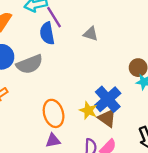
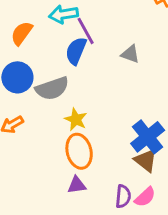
blue semicircle: (47, 33) -> (76, 51), turned 30
yellow star: (88, 110) -> (76, 119), moved

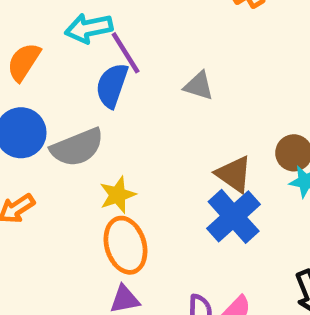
yellow star: (76, 119) -> (118, 195), turned 30
brown triangle: (146, 160) -> (234, 174), moved

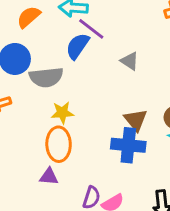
purple line: (126, 53) -> (91, 29), turned -36
blue cross: (234, 216) -> (128, 145), turned 32

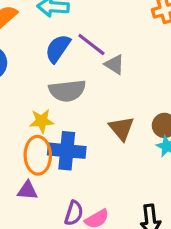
purple line: (91, 29) -> (91, 44), moved
gray semicircle: (46, 77) -> (67, 91), moved
blue cross: (128, 145) -> (67, 151), moved

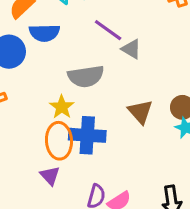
blue semicircle: (58, 49) -> (44, 33), moved, turned -124
yellow star: (42, 121) -> (62, 107), turned -30
purple triangle: (27, 190) -> (50, 176), turned 45

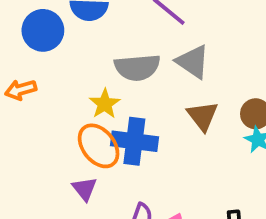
gray triangle: (131, 49) -> (193, 62), moved, size x1.4
orange ellipse: (59, 141) -> (99, 146), turned -39

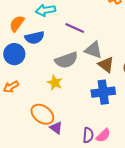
brown triangle: (203, 116) -> (106, 65), moved
blue cross: (134, 141) -> (103, 92), moved
orange ellipse: (99, 146) -> (42, 114), moved

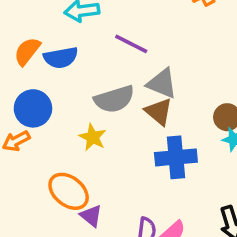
orange semicircle: (17, 24) -> (27, 51), moved
blue circle: (14, 54) -> (33, 108), moved
brown triangle: (106, 65) -> (159, 112), moved

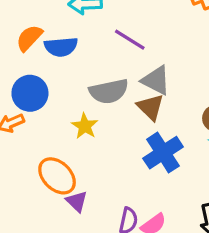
blue cross: (176, 157) -> (163, 153), turned -33

